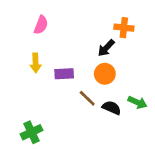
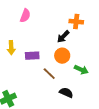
pink semicircle: (41, 25) -> (25, 16), moved
green arrow: (137, 102) -> (81, 70), moved
black semicircle: (112, 108) -> (66, 93), moved

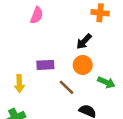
orange cross: (76, 22) -> (100, 13), moved
yellow arrow: (11, 48) -> (19, 84), moved

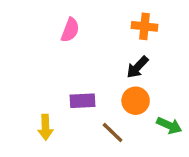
orange cross: (100, 13) -> (144, 26), moved

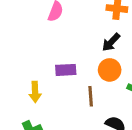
brown line: (113, 133) -> (91, 96), turned 42

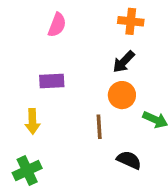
purple rectangle: (66, 70) -> (52, 81), moved

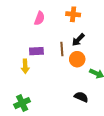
orange cross: (131, 21) -> (73, 14), moved
yellow arrow: (32, 121) -> (25, 66), moved
brown line: (99, 127) -> (62, 49), moved

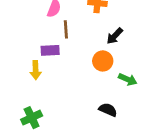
black arrow: (78, 40) -> (115, 36), moved
brown line: (62, 49) -> (66, 29), moved

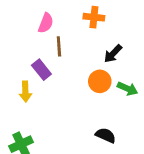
purple rectangle: (50, 50) -> (41, 70), turned 54
green arrow: (128, 79) -> (127, 89), moved

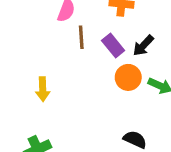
purple rectangle: (41, 70) -> (113, 46), moved

